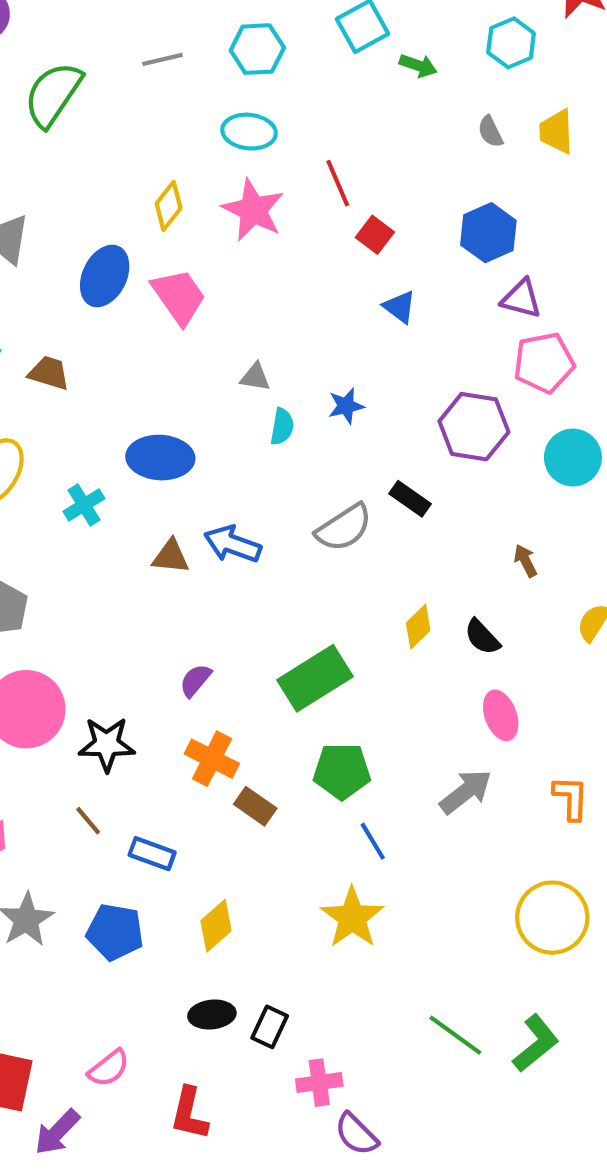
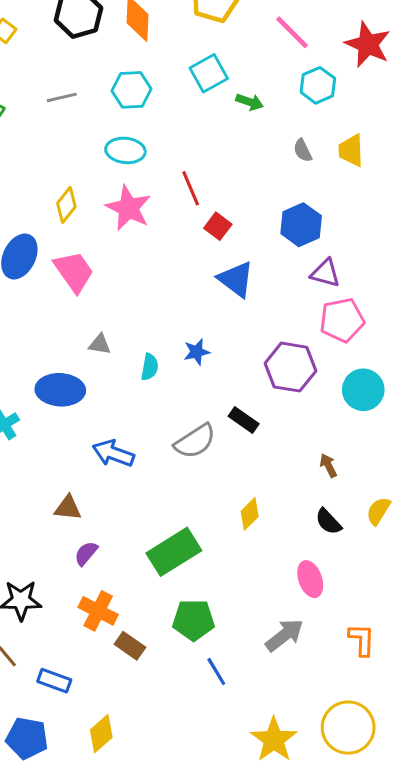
blue triangle: (400, 307) -> (236, 279), size x1.5
gray triangle: (255, 377) -> (100, 344), moved
brown triangle: (171, 557) -> (68, 508), moved
black semicircle: (482, 637) -> (328, 522), moved
yellow star: (352, 918) -> (274, 740), moved

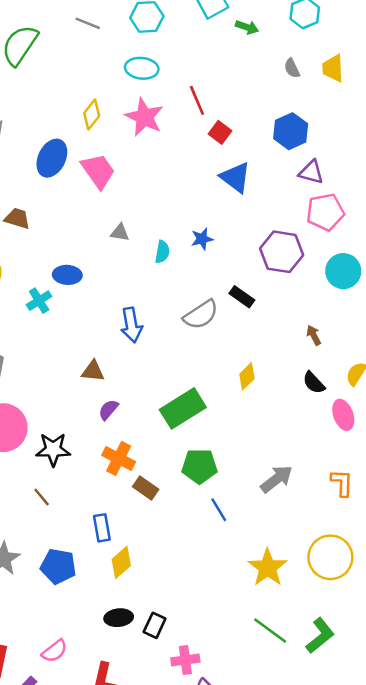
gray line: (62, 97) -> (88, 23), turned 35
blue ellipse: (60, 390) -> (67, 275), moved, size x0.7
blue arrow: (113, 453) -> (131, 325), turned -120
pink ellipse: (310, 579) -> (343, 415), moved
blue rectangle: (54, 681) -> (102, 528), moved, turned 60

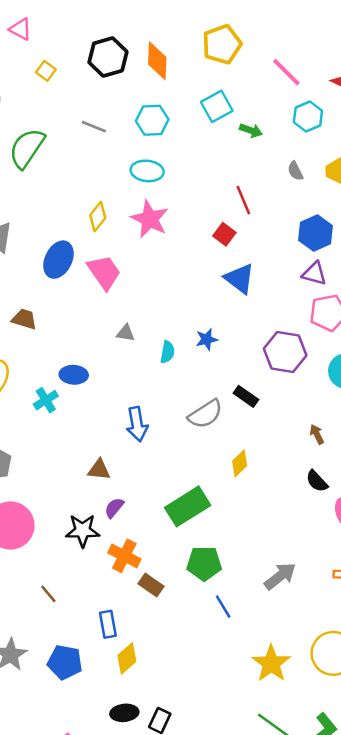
red line: (197, 100) -> (243, 200), moved
blue hexagon: (291, 131) -> (316, 233), moved
yellow diamond: (247, 376) -> (240, 463), moved
black star: (53, 449) -> (83, 531), moved

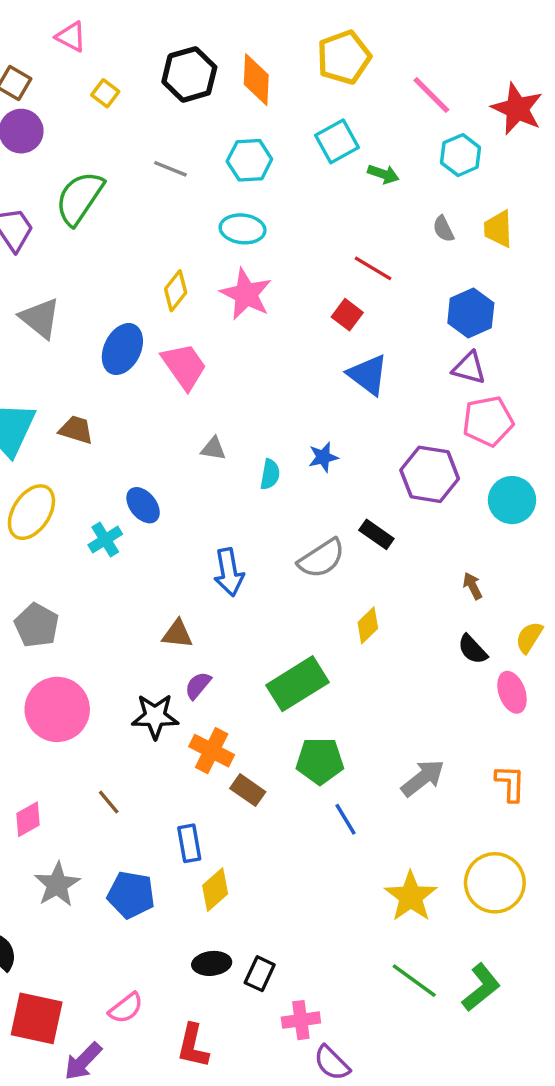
red line: (243, 200) -> (373, 268), turned -36
blue ellipse: (74, 375) -> (143, 505), turned 48

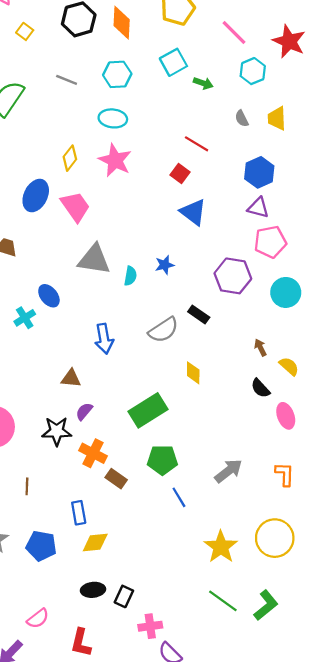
gray triangle: (213, 449) -> (94, 259), size x2.0
yellow diamond: (368, 625) -> (193, 373), turned -45
yellow semicircle: (529, 637) -> (289, 366), moved, turned 100
brown line: (109, 802) -> (27, 486), turned 42
yellow diamond: (215, 890) -> (95, 542), turned 36

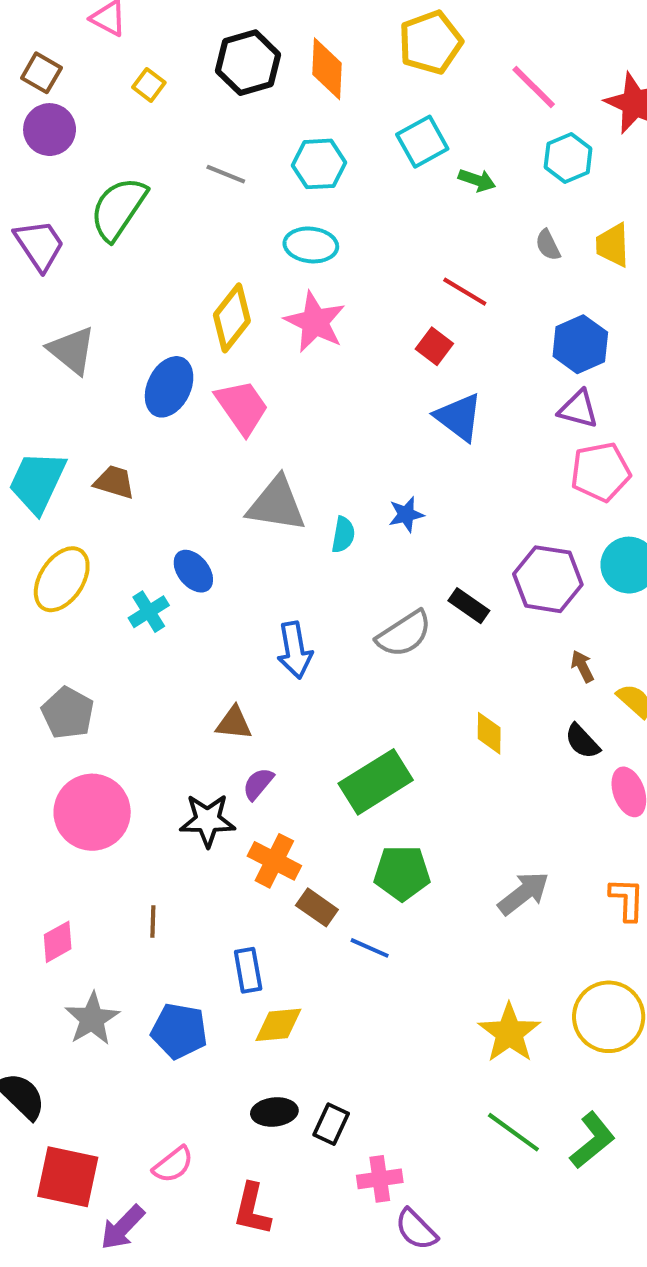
yellow diamond: (70, 158) -> (232, 318), size x1.4
purple hexagon: (233, 276) -> (548, 579), moved
yellow diamond: (193, 373) -> (489, 733), moved
blue line: (179, 497) -> (370, 948), moved, turned -35

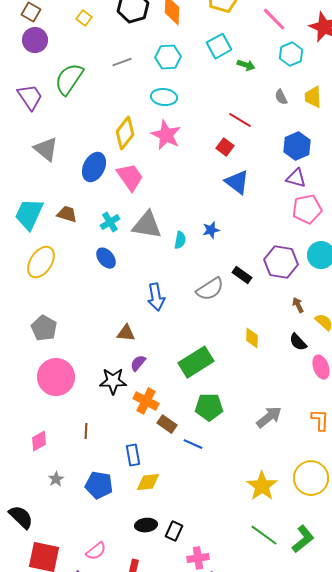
gray line: (226, 174) -> (122, 62), turned -42
cyan cross: (149, 612) -> (110, 222), moved
gray star: (92, 1019) -> (56, 479), size x0.6

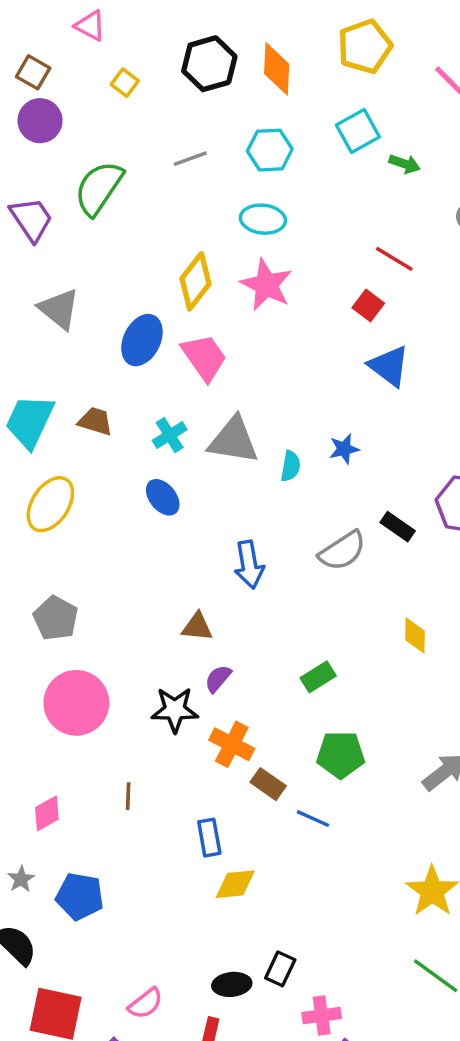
green rectangle: (196, 362) -> (318, 677), size x0.6
gray star: (56, 479) -> (21, 879), moved
blue pentagon: (99, 485) -> (80, 896), moved
black ellipse: (146, 525) -> (232, 984), moved

